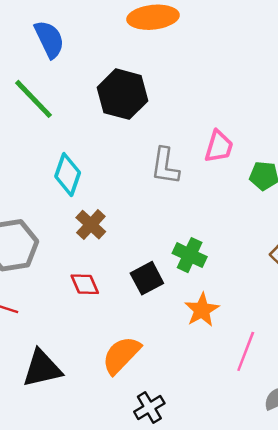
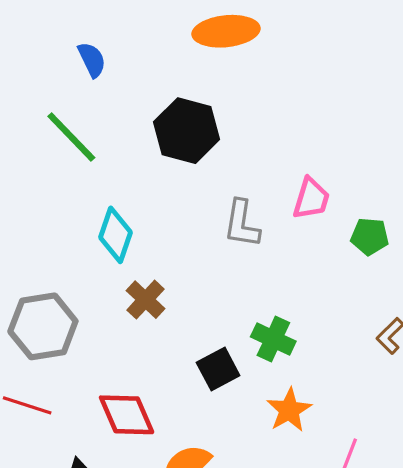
blue semicircle: (49, 39) -> (92, 60), size x0.7
red diamond: (85, 284) -> (127, 415), moved, size x1.5

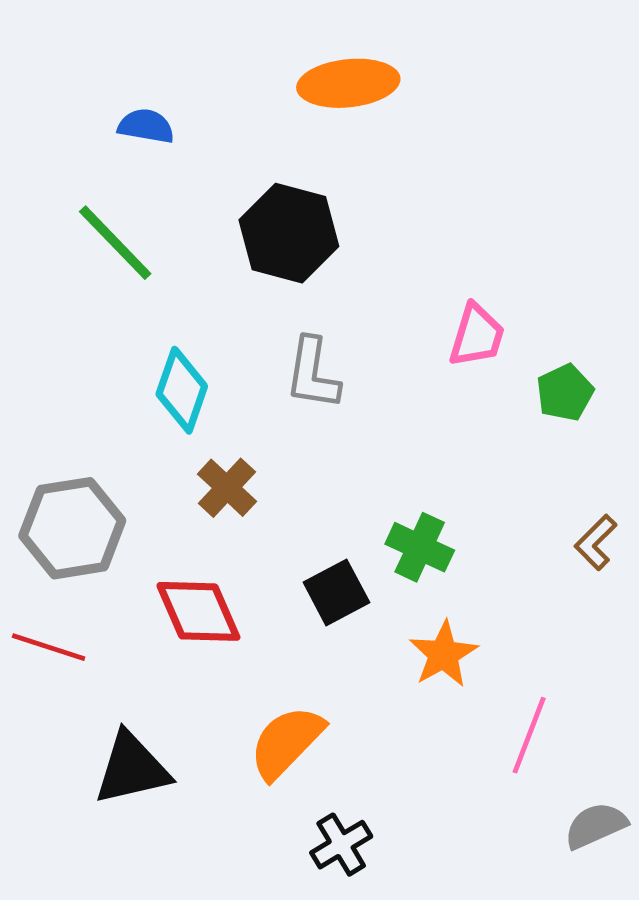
blue semicircle: (92, 60) -> (146, 126), turned -54
gray L-shape: (242, 224) -> (313, 374), moved
green pentagon: (370, 236) -> (565, 393), turned -30
red diamond: (127, 415) -> (198, 611), moved

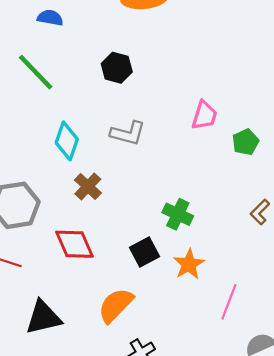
black hexagon: (289, 233) -> (117, 68), size x0.7
gray L-shape: (313, 374) -> (128, 133), turned -84
black square: (336, 592) -> (144, 252), moved

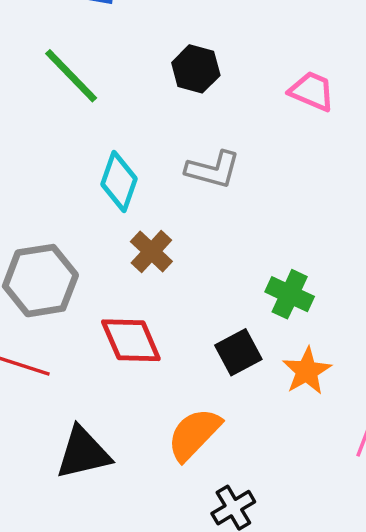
pink trapezoid: (204, 115) -> (312, 91), moved, turned -84

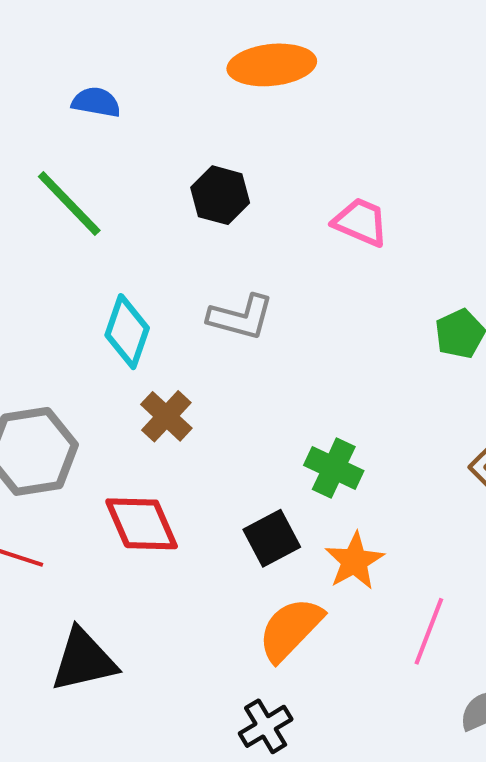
orange semicircle: (194, 434) -> (290, 629), moved

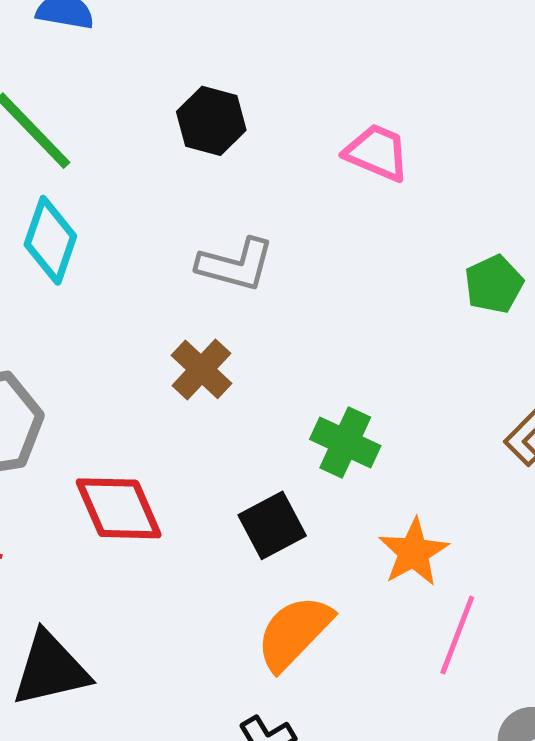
cyan diamond: (127, 332) -> (50, 240), moved
brown cross: (166, 416) -> (201, 369), moved
orange star: (354, 561) -> (413, 552), moved

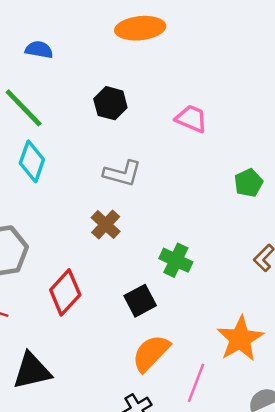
red diamond: (119, 508) -> (65, 292), turned 66
orange star: (413, 552) -> (240, 339), moved, size x1.4
pink line: (457, 635) -> (196, 383), moved

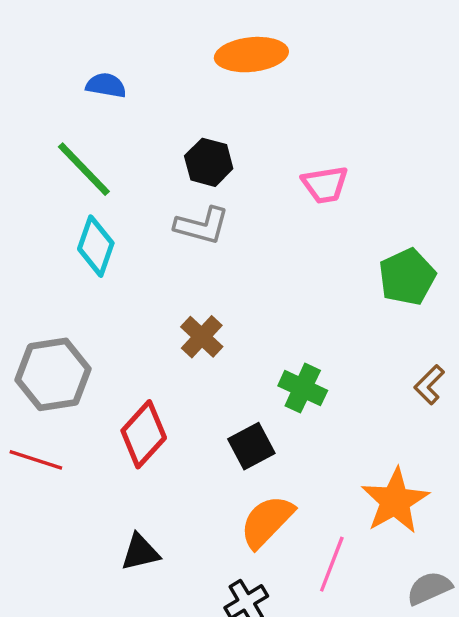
pink trapezoid: (191, 119) -> (325, 185), turned 148
gray L-shape: (122, 173) -> (202, 226), moved
green pentagon: (248, 183) -> (407, 277), size x1.4
black triangle: (32, 371) -> (140, 552), moved, size x0.7

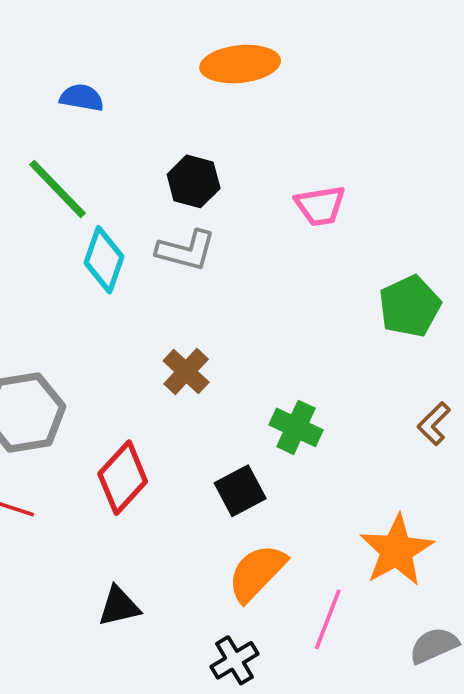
cyan diamond: (96, 246) -> (104, 260), moved

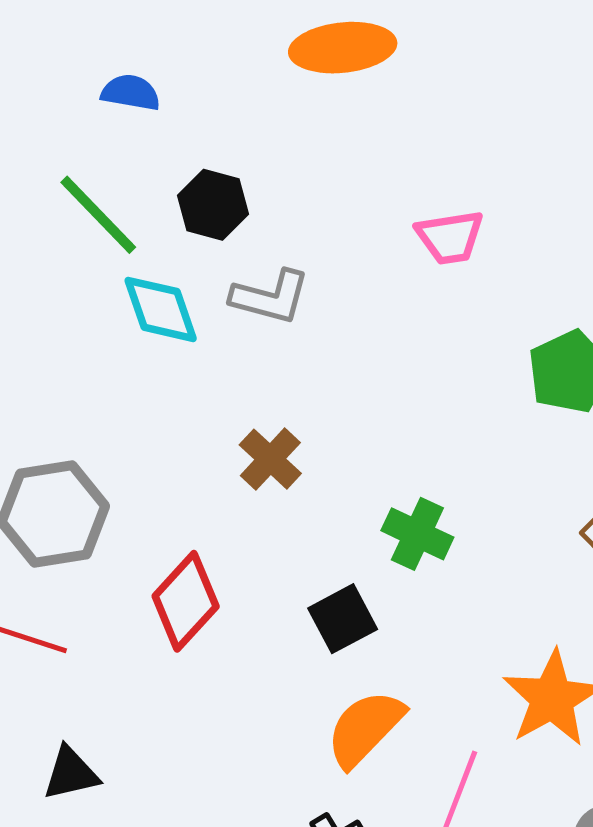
black hexagon: (194, 181) -> (213, 205), moved
cyan diamond: (104, 260) -> (161, 309), turned -38
black triangle: (119, 606) -> (71, 773), moved

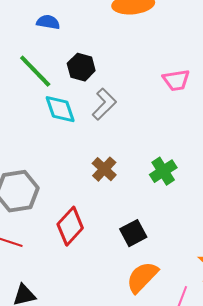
gray L-shape: (270, 297) -> (104, 104), turned -60
green cross: (417, 534) -> (163, 171), moved, turned 32

